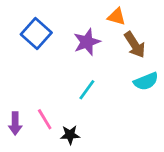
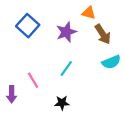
pink line: (45, 119) -> (33, 80), moved
black star: (70, 135) -> (62, 103), moved

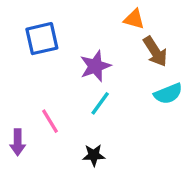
blue square: (28, 26) -> (42, 39), turned 35
purple star: (66, 32) -> (95, 66), moved

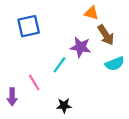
purple star: (95, 66) -> (80, 47), moved, turned 30
cyan line: (100, 103) -> (60, 65), moved

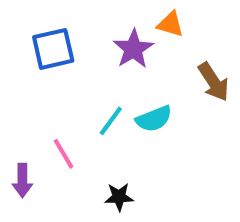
brown arrow: (106, 35) -> (213, 82), moved
purple star: (80, 47) -> (133, 49), moved, turned 30
cyan semicircle: (115, 64) -> (154, 119), moved

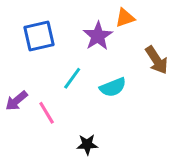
orange triangle: (170, 24) -> (125, 18), turned -35
cyan line: (111, 121) -> (72, 78), moved
purple arrow: (22, 180) -> (16, 101), moved, turned 50

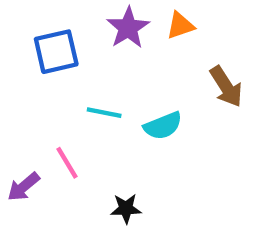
purple star: (98, 36) -> (128, 28), moved
cyan line: (72, 78) -> (104, 113), turned 65
purple arrow: (16, 101) -> (24, 187), moved

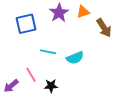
brown arrow: (226, 87) -> (104, 28), moved
black star: (126, 209) -> (51, 86), moved

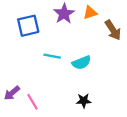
pink line: (31, 75) -> (33, 102), moved
black star: (51, 86) -> (84, 101), moved

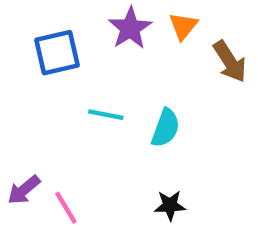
orange triangle: (90, 13) -> (183, 26), turned -32
cyan semicircle: (81, 63) -> (166, 128), turned -48

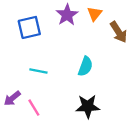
cyan line: (106, 115) -> (38, 71), moved
black star: (170, 205) -> (88, 106), size x1.5

